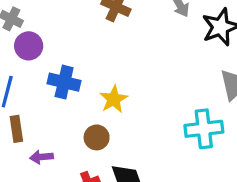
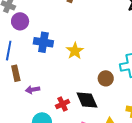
brown circle: (97, 137) -> (106, 78), moved

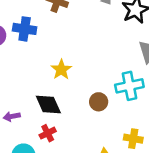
blue cross: (43, 42) -> (25, 29), moved
black diamond: (87, 100) -> (48, 105), moved

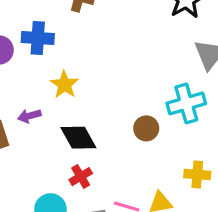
yellow star: (61, 70) -> (64, 84), moved
purple arrow: (12, 116) -> (29, 116), moved

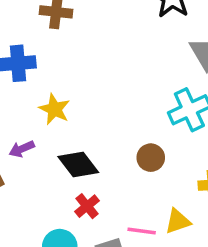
brown circle: (146, 128) -> (151, 158), moved

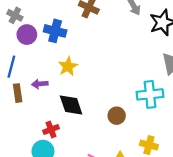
red cross: (87, 206) -> (51, 129), moved

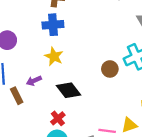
blue cross: (55, 31) -> (53, 25), moved
brown circle: (117, 116) -> (110, 69), moved

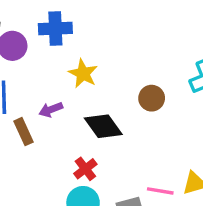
blue cross: (53, 25) -> (55, 28), moved
brown circle: (110, 69) -> (152, 98), moved

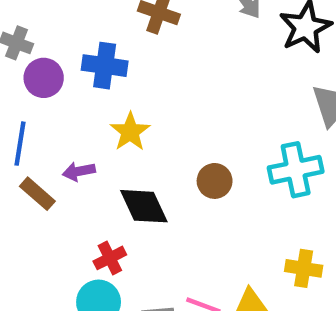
brown rectangle: (24, 132) -> (37, 194), turned -35

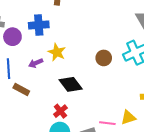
purple arrow: (79, 171) -> (36, 63), moved
brown circle: (215, 181) -> (104, 58), moved

